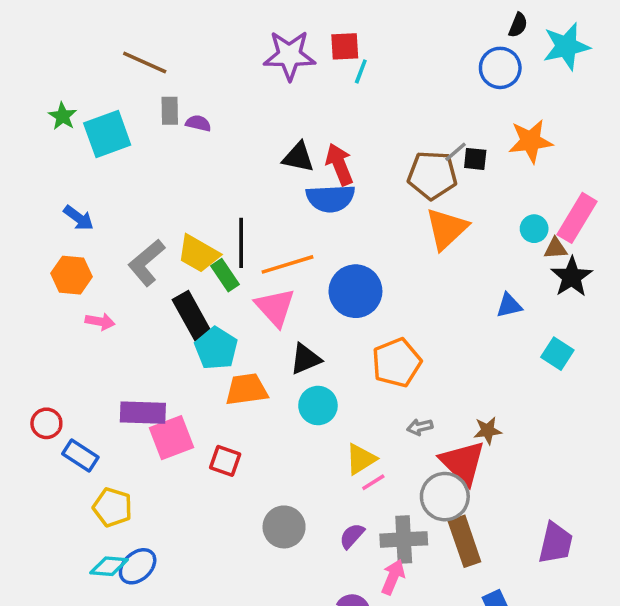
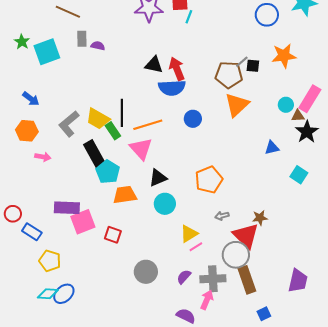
blue circle: (355, 291) -> (193, 119), moved, size x0.6

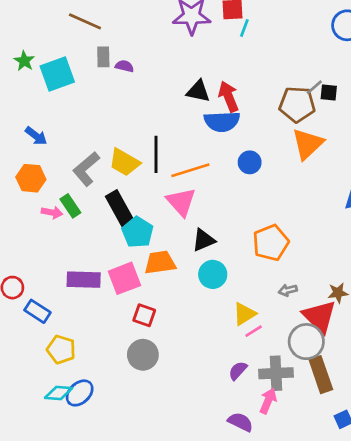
green rectangle: (113, 131) -> (70, 206), moved
pink square: (83, 222) -> (124, 278), moved
gray circle: (146, 272) -> (143, 355), moved

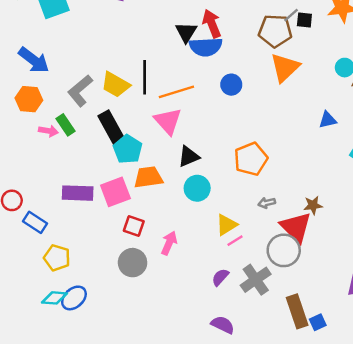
black triangle: (198, 91) -> (186, 32), moved, turned 50
blue arrow: (36, 136) -> (34, 60), size x1.5
gray cross: (276, 373) -> (256, 280), turned -32
brown rectangle: (321, 375) -> (297, 311), moved
pink arrow: (268, 401) -> (169, 243), moved

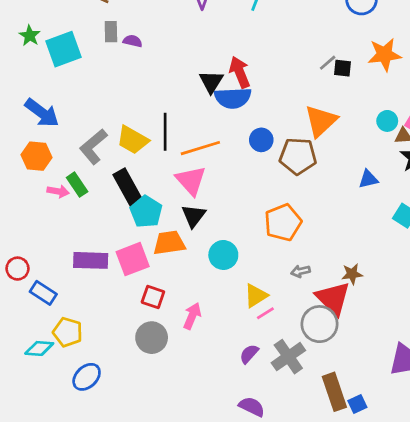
brown pentagon: (275, 31) -> (298, 156), moved
black triangle: (189, 157) -> (194, 216), moved, turned -30
cyan diamond: (54, 298) -> (39, 348), moved

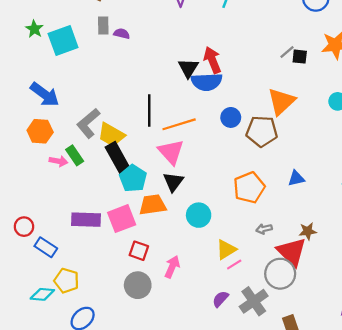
yellow trapezoid: (133, 140) -> (111, 135), moved
blue triangle: (368, 179) -> (296, 178), moved

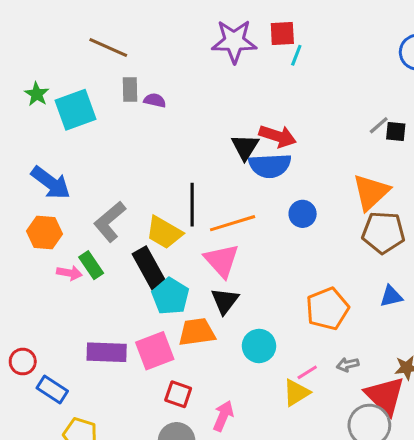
red arrow: (212, 60) -> (278, 136), turned 130
brown pentagon: (262, 131) -> (383, 232), moved
yellow trapezoid: (111, 135) -> (164, 232), moved
pink line: (234, 265) -> (307, 372), moved

